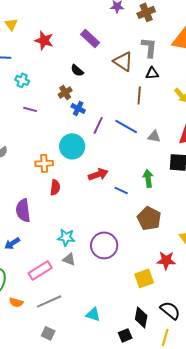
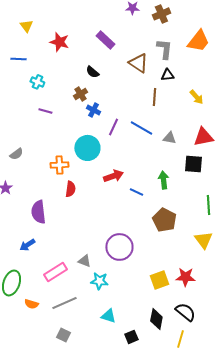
cyan star: (66, 237) -> (99, 281), moved
red star: (166, 260) -> (185, 277), moved
black square: (125, 335) -> (131, 337), moved

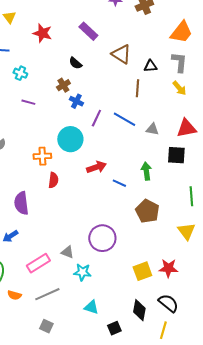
gray L-shape: (164, 49) -> (179, 62), moved

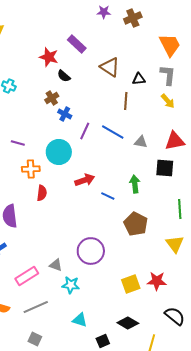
orange trapezoid: (181, 32) -> (170, 45), turned -65
red star: (42, 33) -> (49, 57), moved
purple line: (28, 102) -> (18, 143), moved
black semicircle: (168, 303) -> (175, 316), moved
black diamond: (139, 310) -> (128, 323), turned -70

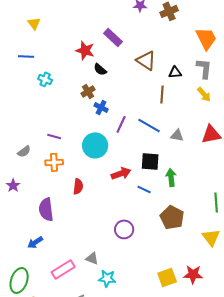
black square: (165, 168) -> (150, 161), moved
orange cross: (31, 169) -> (54, 162), moved
purple circle: (91, 251) -> (124, 229), moved, size x0.7

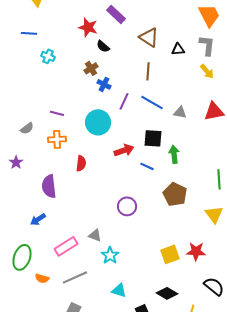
brown line: (162, 94) -> (148, 71), moved
cyan star: (107, 278) -> (110, 255), turned 30

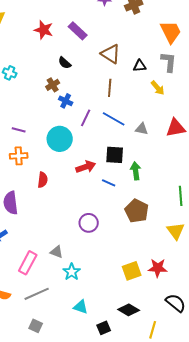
red star: (88, 27) -> (44, 30), moved
yellow arrow: (207, 71) -> (158, 88), moved
pink rectangle: (66, 246) -> (28, 263), turned -30

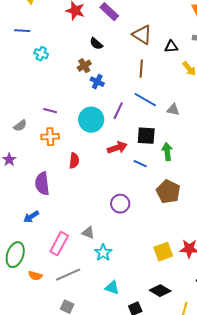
purple line: (86, 118) -> (118, 111), moved

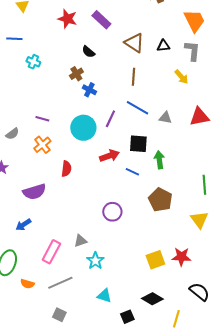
black triangle: (171, 47) -> (163, 46), moved
orange cross: (50, 137) -> (42, 145), turned -36
purple semicircle: (42, 184) -> (34, 192), turned -100
gray triangle: (88, 233) -> (80, 241), turned -40

